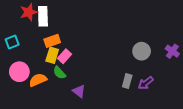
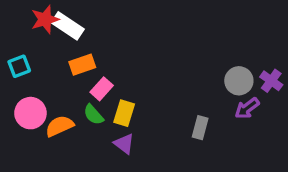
white rectangle: (43, 16) -> (68, 26), turned -54
gray circle: (142, 51) -> (239, 81), moved
yellow rectangle: (52, 55) -> (124, 113), moved
purple arrow: (146, 83) -> (247, 108), moved

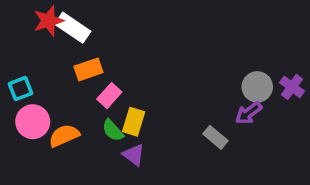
cyan square: (19, 66) -> (21, 89), moved
purple arrow: (247, 108) -> (249, 113), moved
green semicircle: (93, 115) -> (113, 130), moved
gray rectangle: (200, 128) -> (215, 137), turned -65

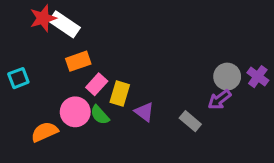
pink circle: (33, 122) -> (75, 112), moved
yellow rectangle: (134, 122) -> (120, 93), moved
orange semicircle: (64, 136) -> (45, 132), moved
purple triangle: (134, 155) -> (144, 112), moved

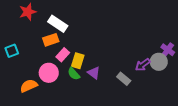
white rectangle: (64, 24) -> (58, 24), moved
gray circle: (227, 77) -> (159, 62), moved
green semicircle: (100, 115) -> (74, 74), moved

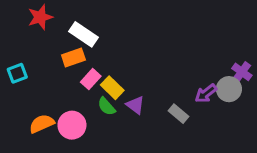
yellow rectangle: (78, 61) -> (112, 88), turned -63
pink circle: (49, 73) -> (72, 125), moved

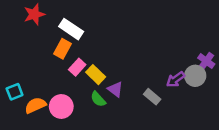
orange rectangle: (73, 57) -> (62, 49), turned -42
cyan square: (17, 73) -> (15, 92), moved
green semicircle: (107, 106) -> (98, 99), moved

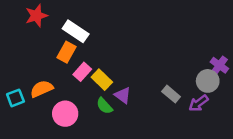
purple arrow: (176, 79) -> (199, 103), moved
gray rectangle: (152, 97) -> (171, 94), moved
orange semicircle: (35, 105) -> (42, 89), moved

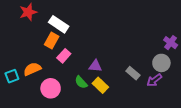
purple cross: (219, 65) -> (171, 43), moved
yellow rectangle: (102, 80) -> (100, 85), moved
purple triangle: (123, 95) -> (95, 66), moved, turned -32

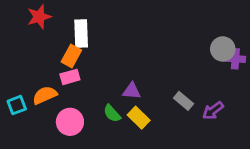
white rectangle: (59, 24) -> (81, 34), turned 54
purple cross: (171, 43) -> (235, 59), turned -32
pink rectangle: (64, 56) -> (70, 77), moved, turned 32
gray circle: (161, 63) -> (223, 49), moved

